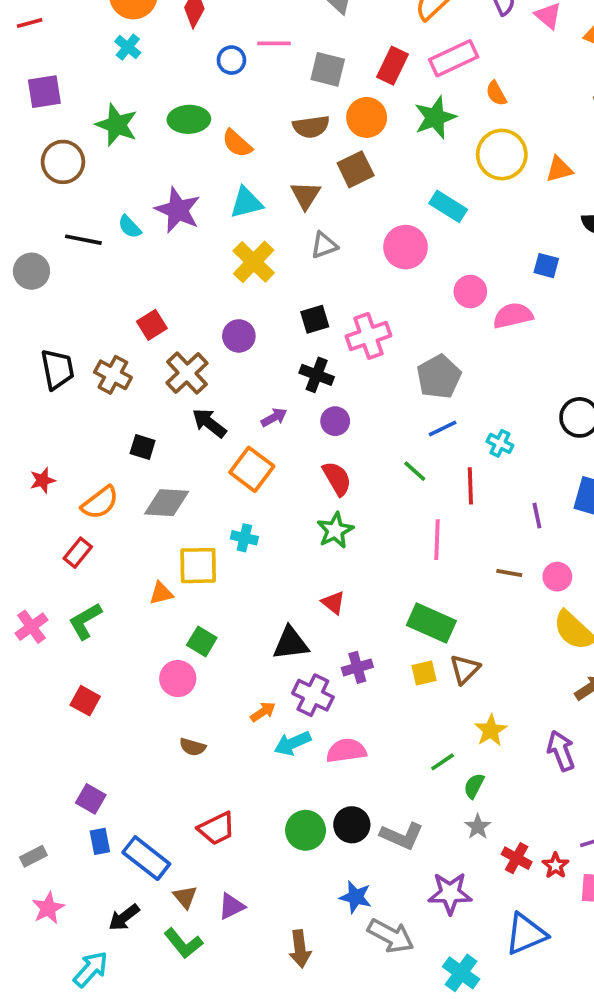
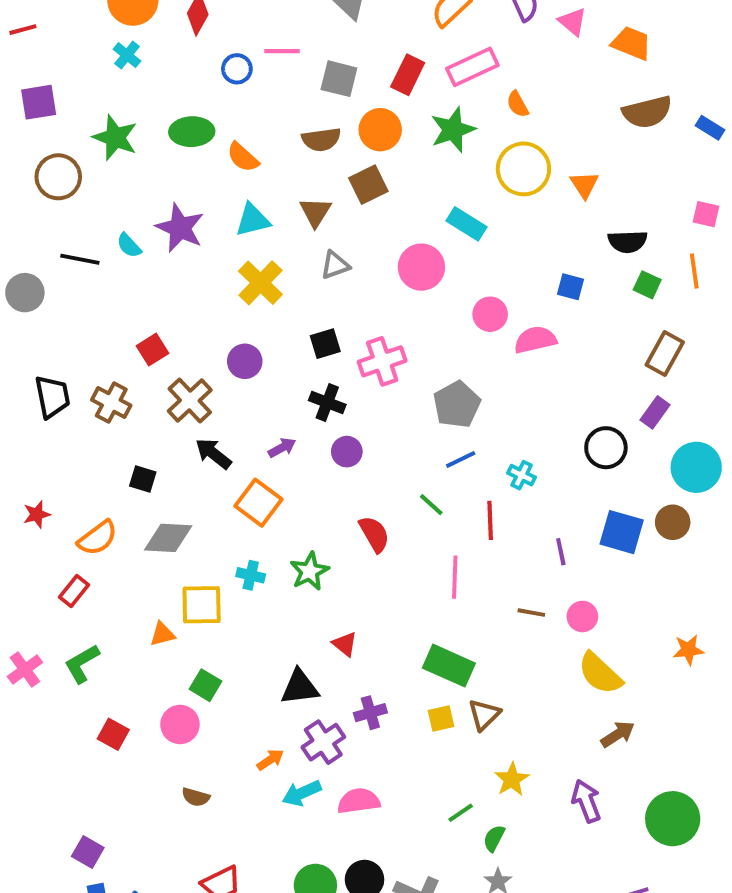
orange triangle: (559, 169) -> (584, 185), turned -48
red semicircle: (337, 479) -> (374, 534), moved
green star: (335, 530) -> (310, 571), moved
purple cross: (313, 695) -> (323, 742), turned 30
red square: (85, 701) -> (113, 734), moved

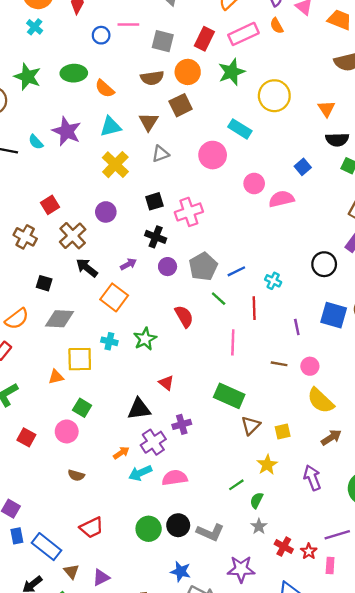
orange semicircle: (518, 104) -> (277, 26), moved
orange triangle: (584, 185) -> (327, 109), moved
blue square: (571, 287) -> (303, 167), turned 35
gray pentagon: (457, 404) -> (203, 267), moved
yellow square: (441, 719) -> (283, 431), moved

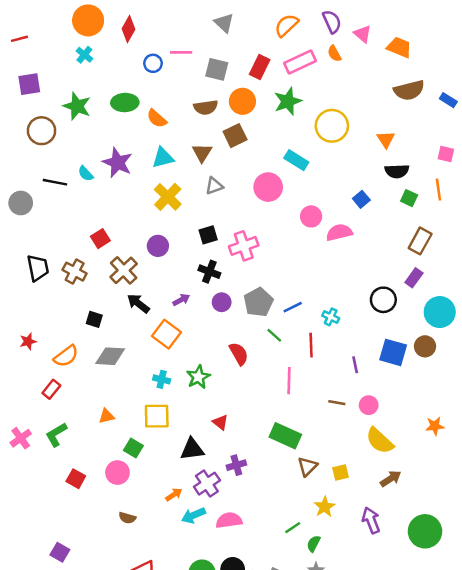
yellow square: (80, 359) -> (157, 416), moved

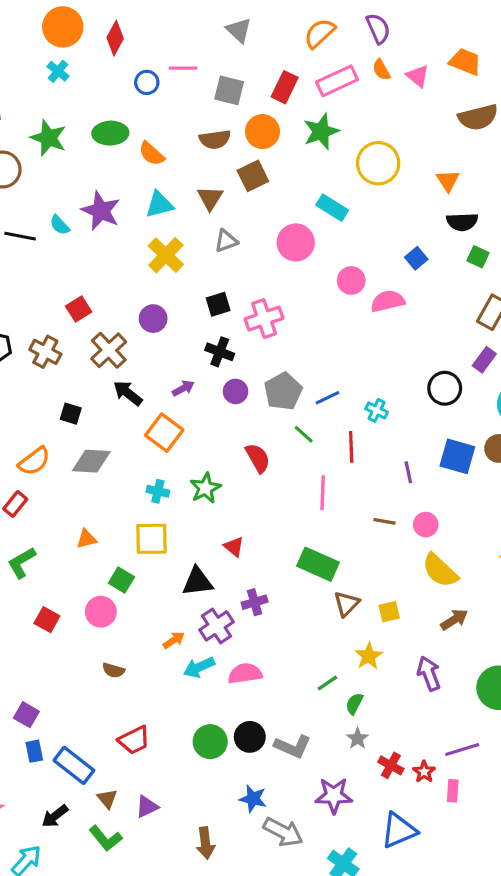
pink triangle: (363, 34) -> (418, 76), moved

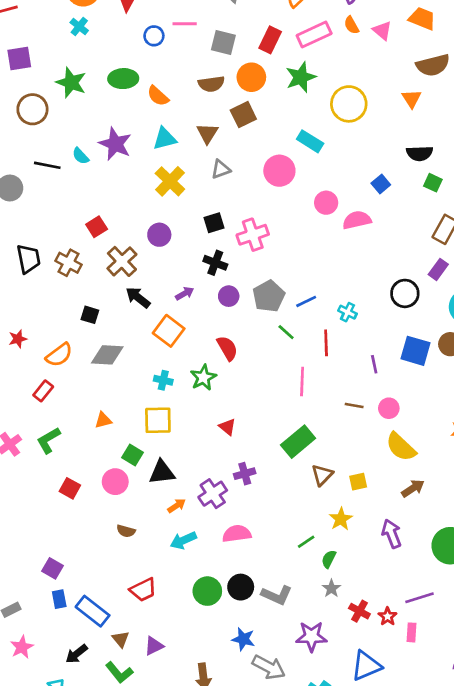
orange triangle: (448, 181) -> (412, 99), moved
red semicircle: (258, 458) -> (227, 348), moved
green rectangle: (318, 564) -> (298, 442), turned -64
black triangle: (197, 582) -> (162, 472), moved
cyan arrow: (199, 667) -> (183, 540), moved

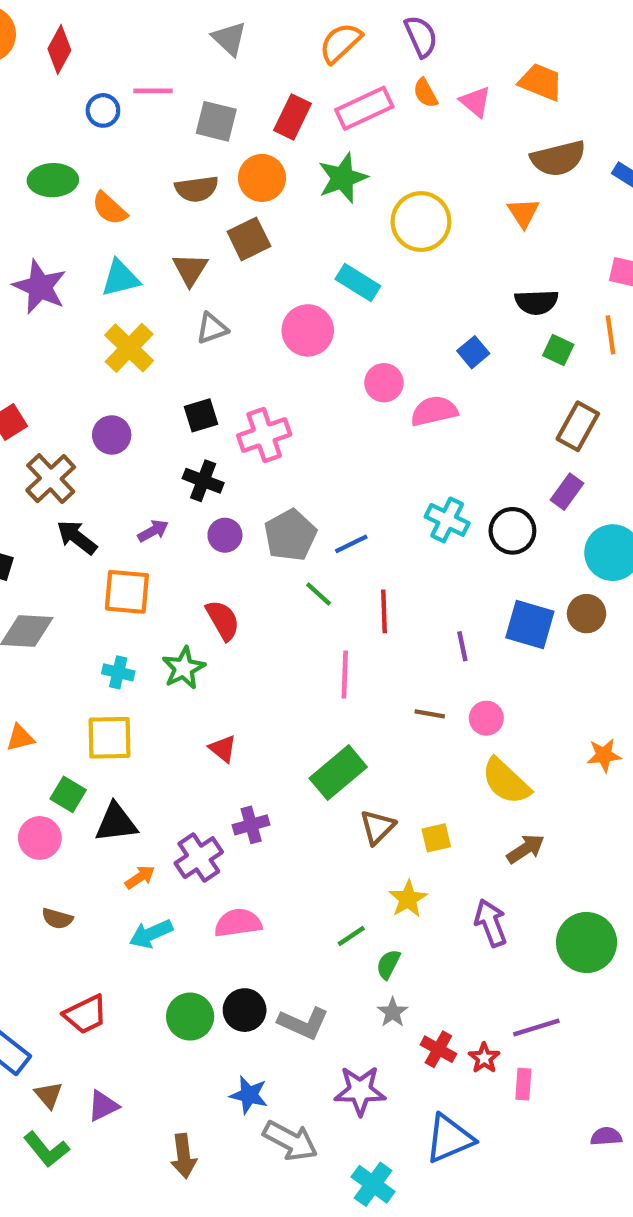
cyan cross: (347, 312) -> (447, 520), moved, size x1.4
orange square: (169, 331) -> (127, 592), turned -32

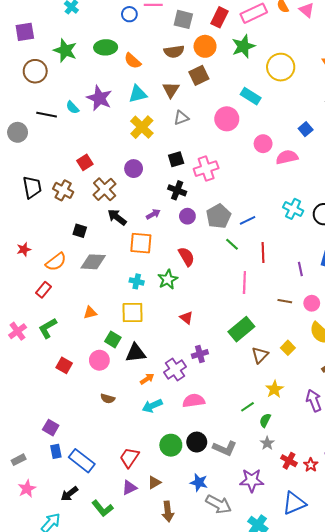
yellow square: (436, 838) -> (288, 348), moved, turned -32
red trapezoid: (86, 1014) -> (129, 458), moved, turned 150
brown triangle: (49, 1095) -> (154, 482), moved, turned 40

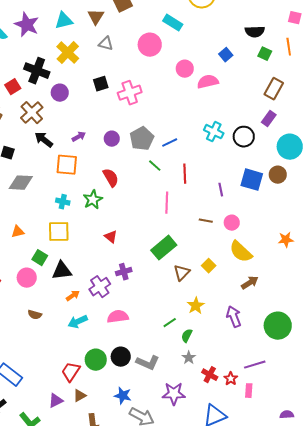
gray triangle: (181, 118) -> (106, 44), turned 35
black cross: (177, 190) -> (37, 71), moved, size x1.4
red trapezoid: (129, 458) -> (71, 372), moved

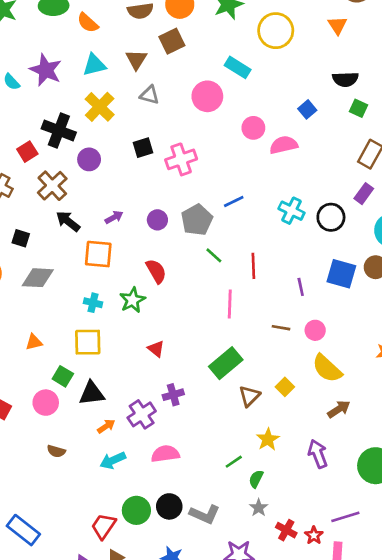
blue line: (170, 143) -> (234, 201), moved

